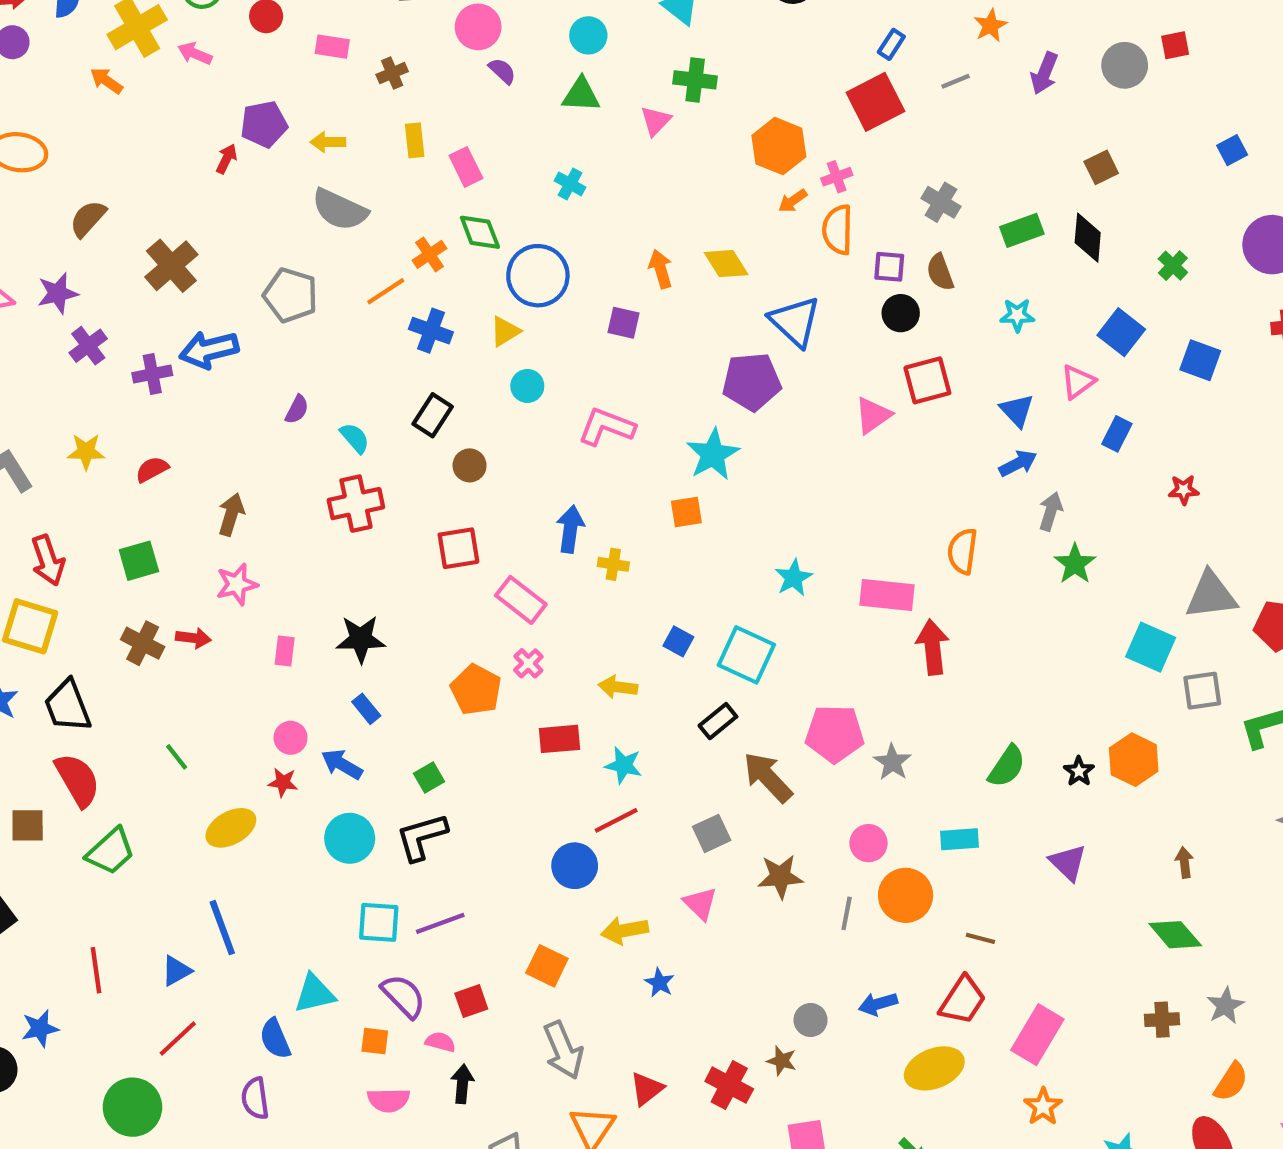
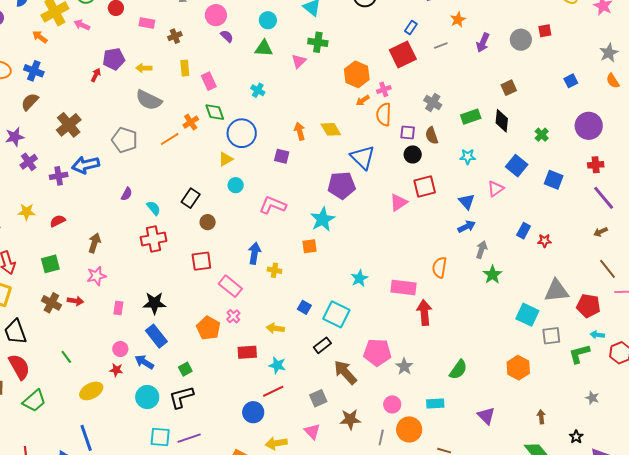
blue cross: (431, 331) -> (34, 71), moved
blue rectangle: (1117, 434) -> (524, 231), moved
blue rectangle: (366, 709) -> (156, 336), size x1.6
black star: (1079, 771) -> (576, 437), moved

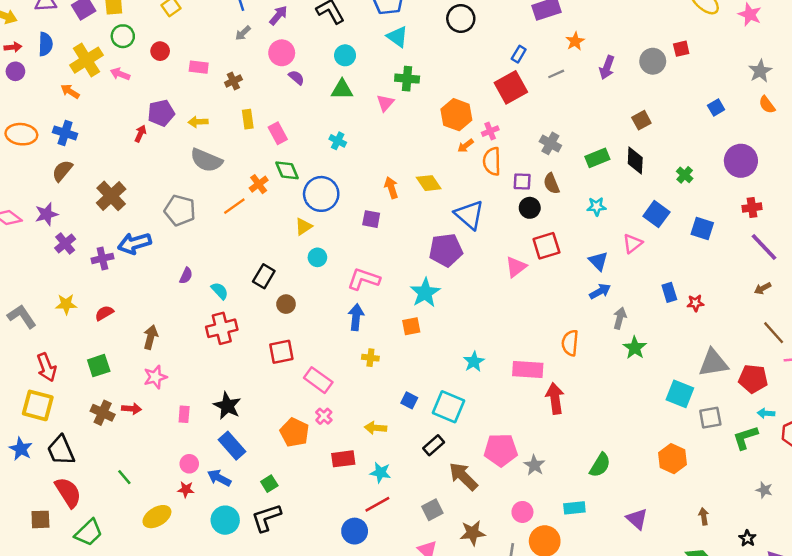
blue rectangle: (524, 231) -> (669, 292), turned -42
blue arrow: (254, 253) -> (356, 317), moved
black star: (154, 303) -> (227, 406), turned 30

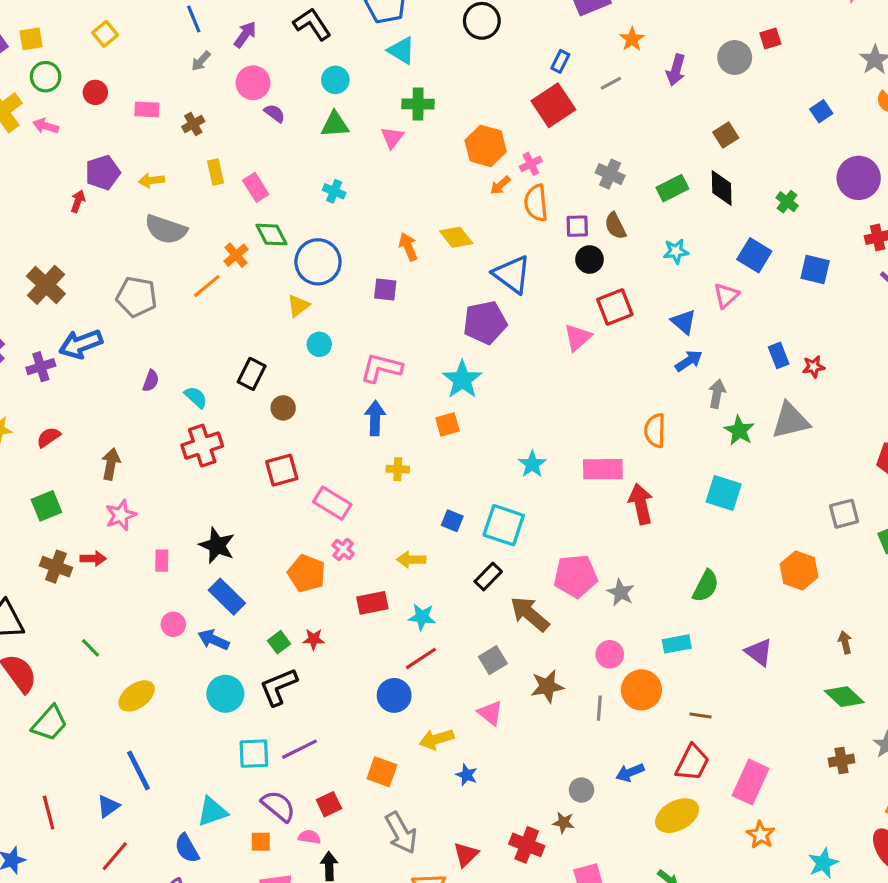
gray triangle: (713, 363) -> (790, 421), moved
cyan square: (680, 394) -> (724, 493), moved
red star: (186, 489) -> (314, 639), moved

